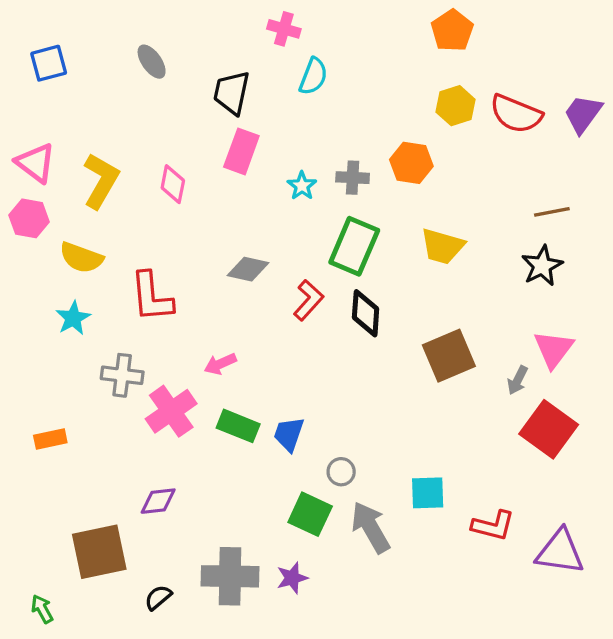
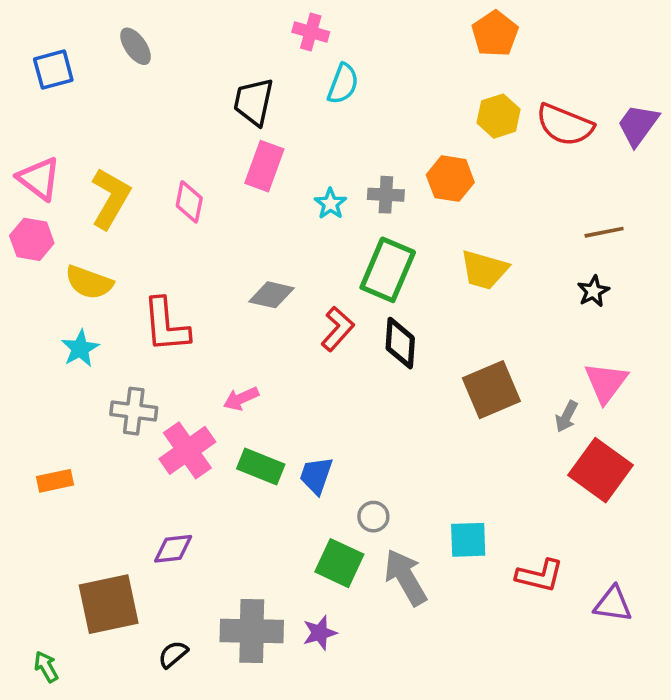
gray ellipse: (152, 62) -> (136, 46), moved
black star: (542, 266) -> (593, 291), size x0.7
purple triangle: (560, 552) -> (613, 604), size x0.7

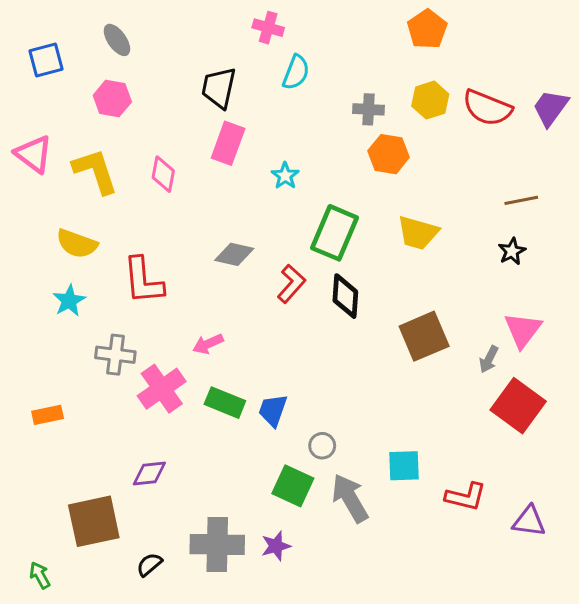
gray cross: (386, 195) -> (368, 109), moved
yellow L-shape: (111, 198) -> (95, 171), turned -48
pink hexagon: (32, 239) -> (112, 99), moved

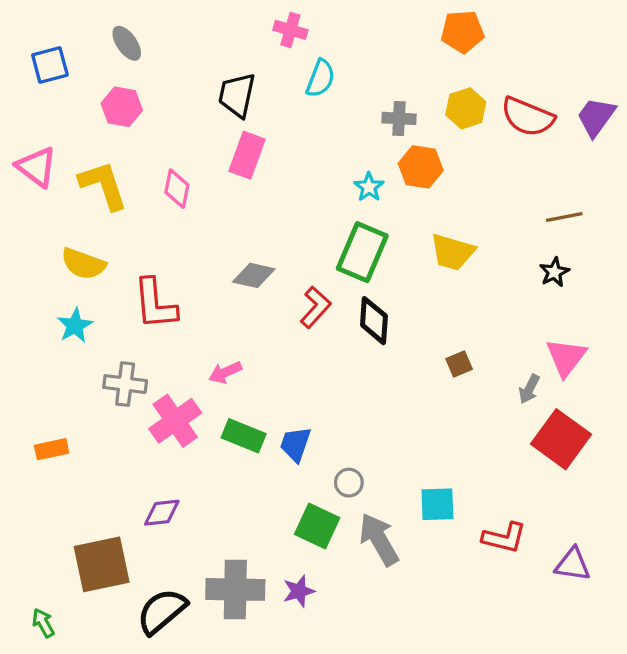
orange pentagon: (427, 29) -> (462, 32), turned 30
cyan star: (285, 176) -> (369, 187), moved
brown square: (424, 336) -> (459, 364), size x0.5
black semicircle: (149, 565) -> (162, 611), size x1.8

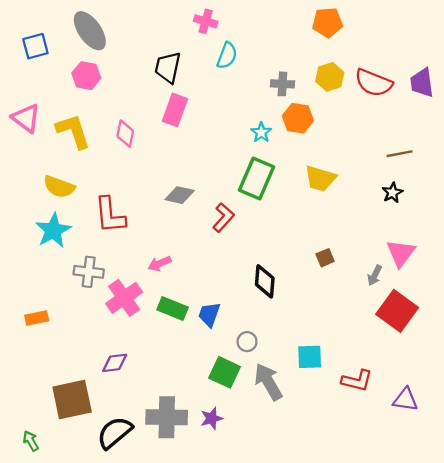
gray ellipse: (127, 43) -> (90, 31), size x1.6
purple trapezoid: (596, 117) -> (422, 83), turned -44
black diamond: (374, 321) -> (265, 281), moved
cyan star: (75, 326) -> (53, 230), size x1.4

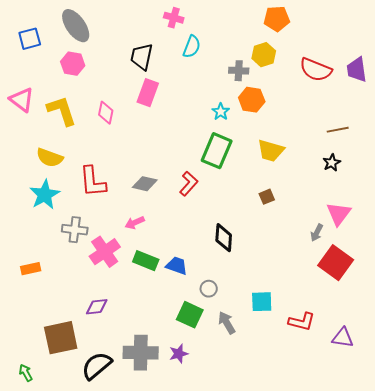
yellow hexagon: (330, 77) -> (264, 55), moved
gray diamond: (180, 195) -> (145, 184), moved
brown square: (325, 258) -> (267, 197), moved
blue trapezoid: (209, 314) -> (177, 266), turned 90
gray arrow: (268, 382) -> (227, 323), size x0.7

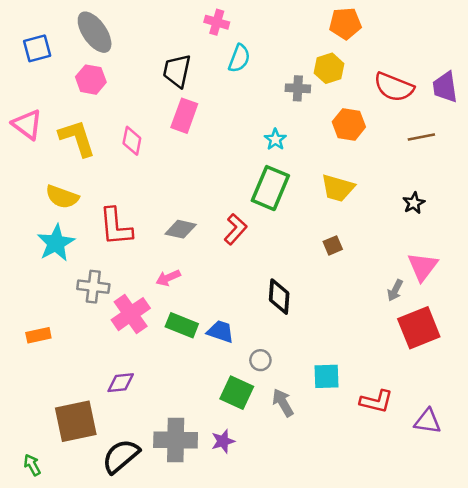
orange hexagon: (252, 100) -> (349, 124), moved
brown line: (338, 130) -> (421, 137), moved
red square: (336, 263) -> (419, 328), turned 32

